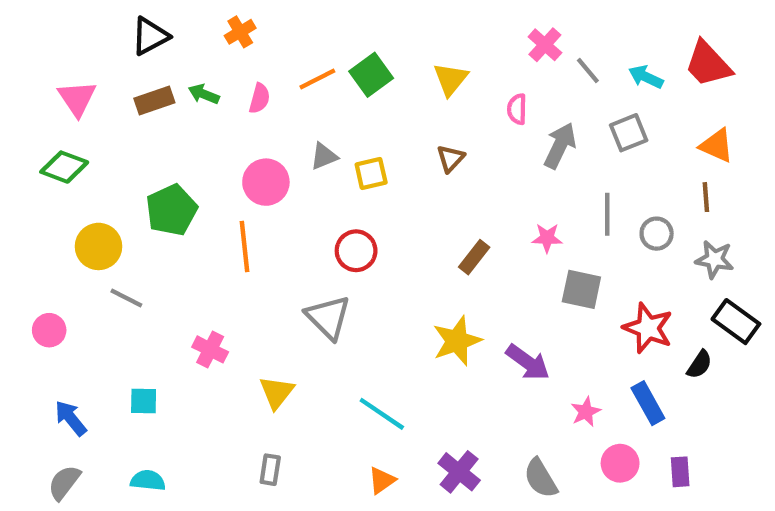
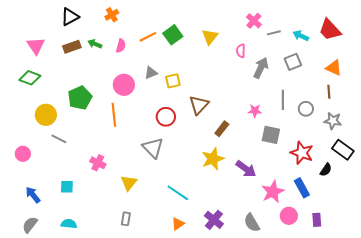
gray line: (588, 70) -> (274, 33), turned -64
brown triangle: (450, 158) -> (199, 105), moved, size x1.5
brown rectangle: (474, 257) -> (222, 129), moved
pink star: (586, 412) -> (273, 192), size x1.6

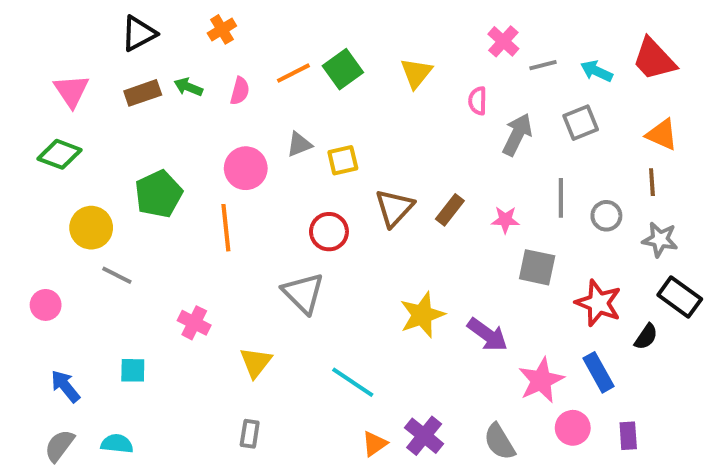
brown rectangle: (222, 129) -> (450, 210), moved
cyan semicircle: (69, 224) -> (117, 444), moved
orange triangle: (178, 224) -> (375, 444), moved

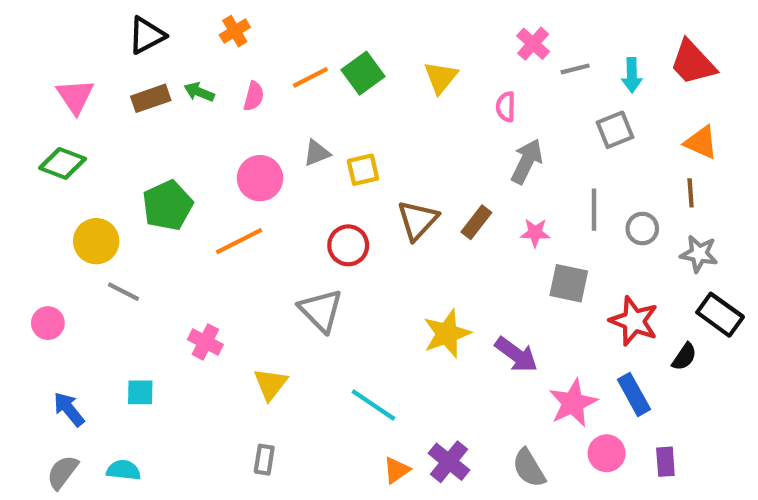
cyan arrow: (596, 71) -> (632, 75), turned -116
gray arrow: (517, 135) -> (527, 161), moved
orange line: (226, 228) -> (239, 241), turned 69

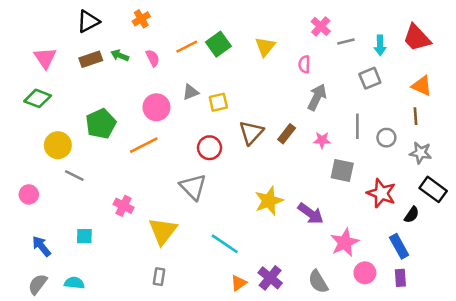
pink semicircle: (254, 96) -> (153, 58), turned -42
yellow triangle: (271, 384) -> (163, 231), size x1.4
blue rectangle: (634, 394) -> (399, 246), moved

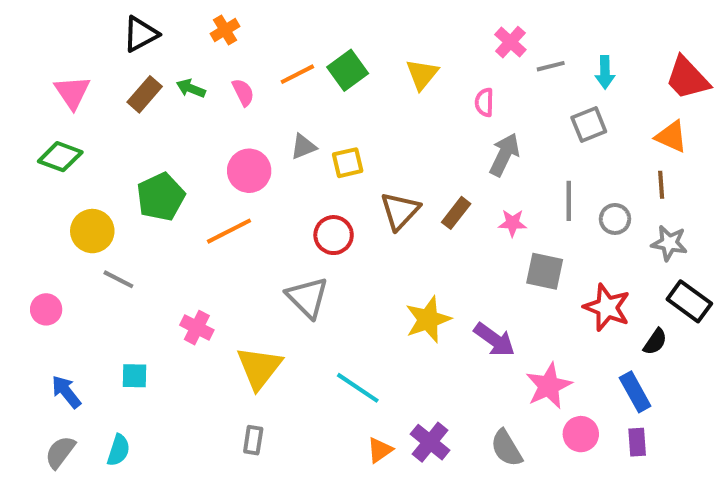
red trapezoid: (417, 38) -> (687, 78), moved
brown rectangle: (91, 59) -> (145, 94), turned -30
cyan semicircle: (74, 283) -> (118, 450), turned 102

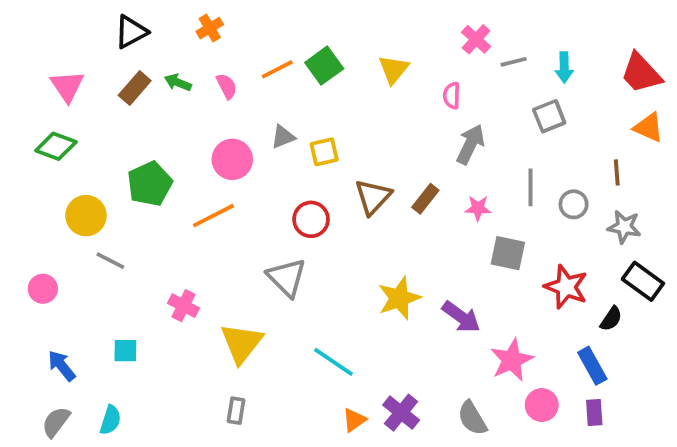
orange triangle: (671, 137) -> (649, 127), moved

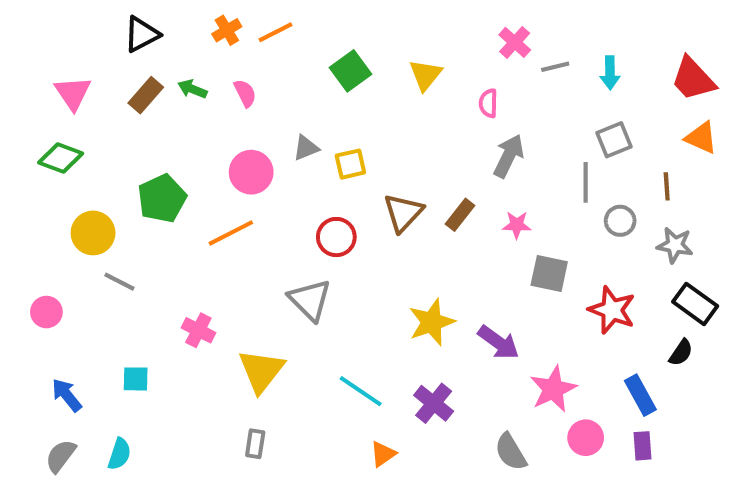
orange line: (277, 69) -> (275, 32), moved
gray square: (549, 116) -> (614, 140), moved
gray line: (530, 187) -> (586, 182), moved
black semicircle: (611, 319) -> (681, 353), moved
purple cross: (401, 413) -> (434, 403), moved

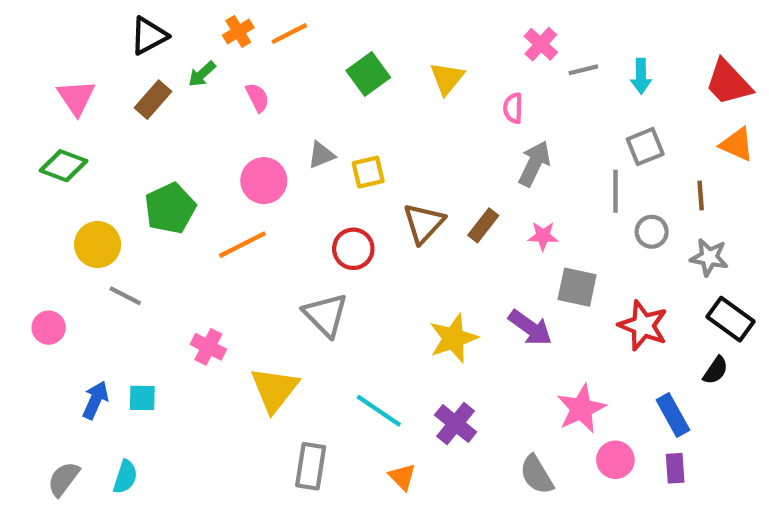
green arrow: (192, 89) -> (202, 74), moved, turned -64
purple arrow: (498, 342) -> (530, 328), moved
blue arrow: (67, 395) -> (95, 400), moved, turned 63
gray rectangle: (255, 444) -> (311, 466), moved, size x1.5
orange triangle: (383, 454) -> (402, 477), turned -40

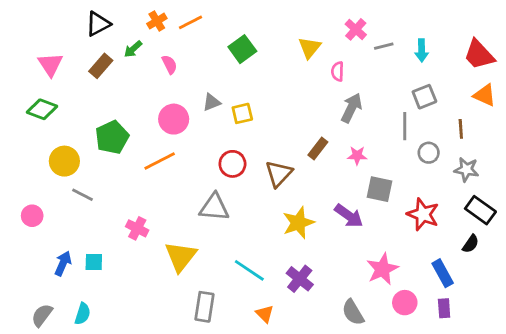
yellow triangle: (447, 78) -> (310, 48), moved
brown triangle: (424, 223) -> (279, 174), moved
gray triangle: (326, 315) -> (214, 207), turned -40

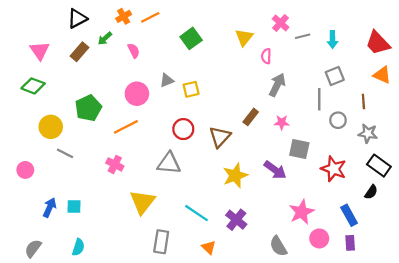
pink cross: (137, 228) -> (115, 164), moved
cyan semicircle: (83, 314) -> (78, 247), moved

